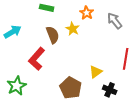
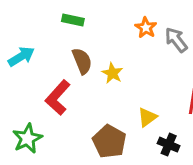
orange star: (87, 13) -> (146, 28), moved
yellow star: (73, 29) -> (112, 73), moved

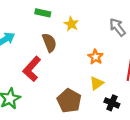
orange star: (146, 28) -> (95, 57), moved
yellow star: (112, 73) -> (71, 24), moved

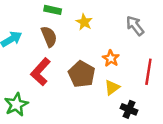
brown semicircle: (49, 43) -> (49, 37), moved
brown pentagon: (69, 101) -> (82, 74), moved

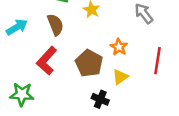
green star: (16, 104) -> (22, 94), turned 30
black cross: (129, 109) -> (100, 99), moved

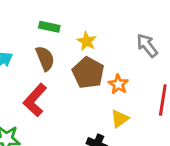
brown pentagon: (89, 63) -> (88, 73), moved

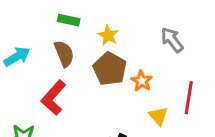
yellow triangle: (120, 119) -> (158, 116), moved, turned -36

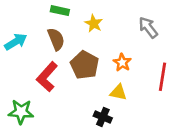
brown pentagon: (110, 69) -> (85, 65), moved
yellow triangle: (158, 116) -> (118, 92), moved, turned -36

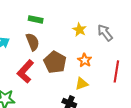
yellow star: (94, 24) -> (80, 30), moved
yellow triangle: (118, 92) -> (82, 84), turned -32

